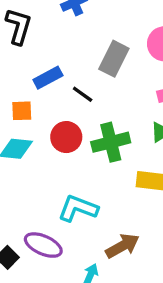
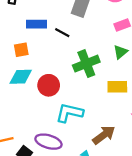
blue rectangle: (48, 78) -> (37, 24), turned 36
red circle: (66, 137) -> (49, 85), moved

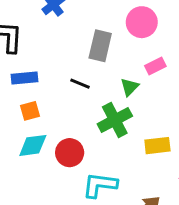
blue rectangle: (37, 24) -> (24, 78), moved
green triangle: (120, 52) -> (130, 87), moved

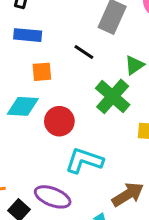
orange square: (30, 111) -> (42, 72), moved
green cross: (115, 120) -> (113, 96), turned -32

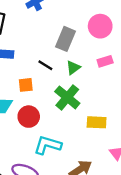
green triangle: (134, 65) -> (73, 68), moved
orange square: (42, 72) -> (26, 85), moved

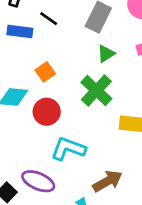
black line: (45, 65) -> (49, 19), moved
orange square: (26, 85) -> (45, 72), turned -32

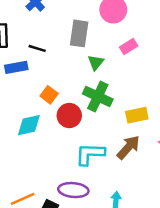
red circle: (47, 112) -> (69, 116), moved
brown arrow: (108, 181) -> (128, 147), moved

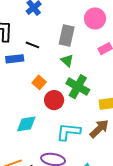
green triangle: (96, 62) -> (67, 61), moved, turned -32
cyan diamond: (29, 125) -> (26, 124), moved

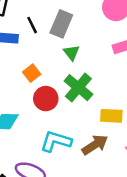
gray rectangle: (67, 35) -> (61, 24), moved
black line: (32, 45) -> (32, 25), turned 32

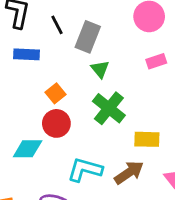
black line: (32, 25) -> (57, 25), moved
red circle: (46, 99) -> (56, 123), moved

